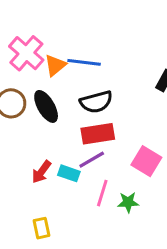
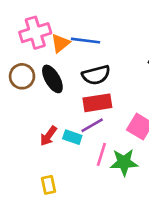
pink cross: (26, 53) -> (35, 33), turned 32
green star: (128, 202) -> (124, 162), size x1.5

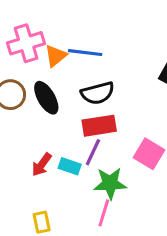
purple line: (92, 125) -> (93, 152), turned -35
pink line: (101, 154) -> (104, 213), moved
green star: (124, 162) -> (110, 183), moved

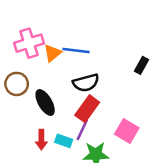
black ellipse: (46, 98) -> (45, 102), moved
red rectangle: (99, 126) -> (87, 109), turned -45
red arrow: (42, 165) -> (41, 140), turned -36

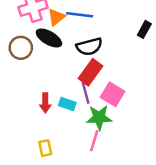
black ellipse: (45, 102) -> (49, 38), moved, turned -30
purple line: (82, 130) -> (86, 93), turned -40
pink square: (127, 131) -> (113, 94), moved

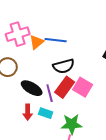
black ellipse: (49, 38) -> (32, 88), moved
purple line: (86, 93) -> (50, 93), moved
pink square: (113, 94) -> (83, 87), moved

